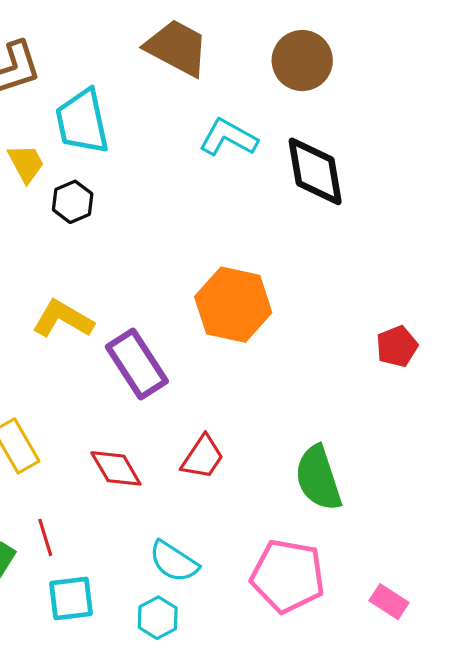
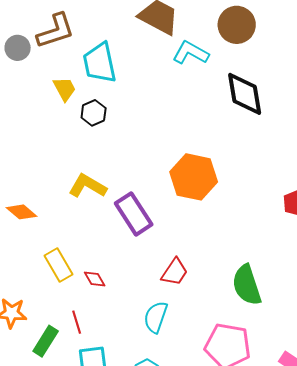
cyan L-shape: (228, 138) -> (191, 53), moved
red diamond: (116, 468) -> (95, 279), moved, size x0.7
cyan semicircle: (174, 562) -> (156, 317), moved, turned 76

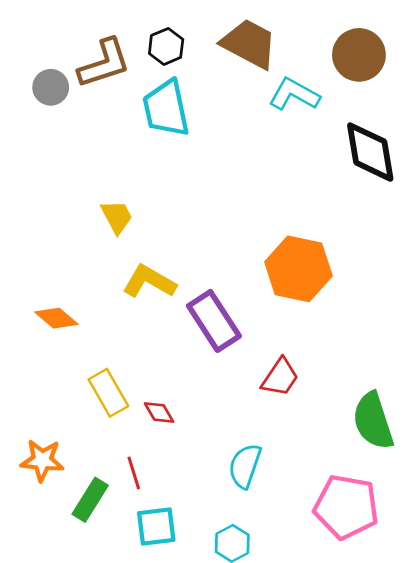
yellow trapezoid: (65, 89) -> (117, 217), moved
black hexagon: (94, 113) -> (166, 46), moved
red trapezoid: (175, 272) -> (280, 377), moved

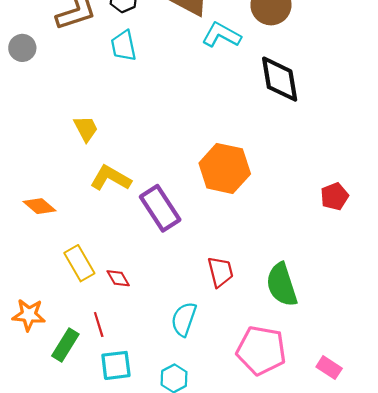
gray circle: (51, 87) -> (22, 48), moved
cyan trapezoid: (166, 108) -> (124, 46), size x0.7
red trapezoid: (280, 377) -> (220, 272), moved, turned -48

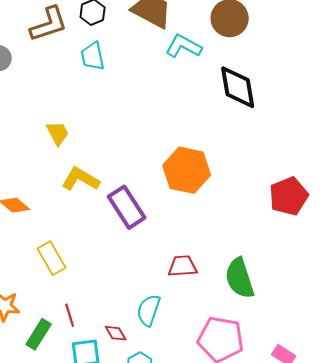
red pentagon: (334, 196) -> (289, 196), size x1.5
red trapezoid: (220, 272) -> (183, 266), turned -80
red diamond: (118, 278) -> (116, 333), moved

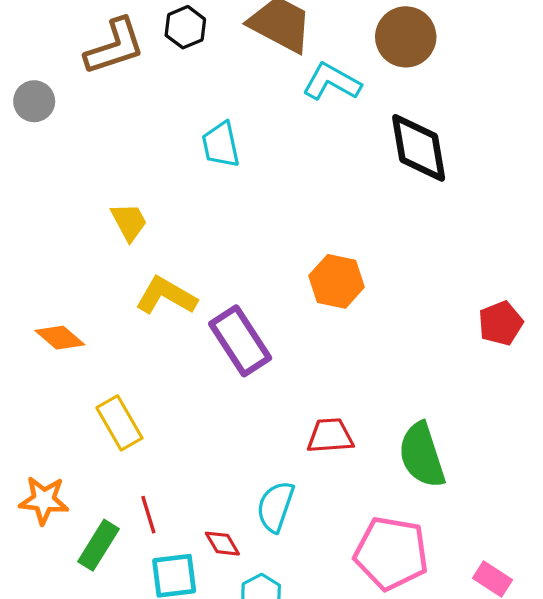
cyan trapezoid: (93, 56) -> (221, 145), moved
orange hexagon: (187, 170) -> (337, 281), size x0.7
red pentagon: (289, 196) -> (501, 323), size x0.7

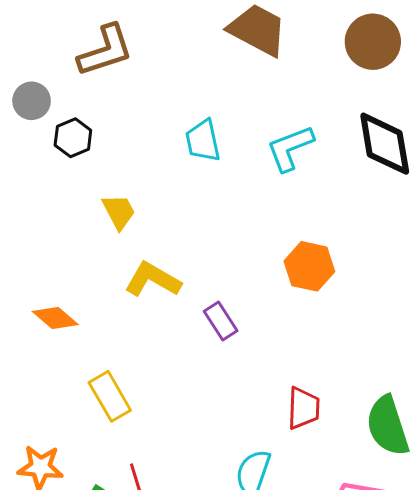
black hexagon: (185, 27) -> (73, 138), moved
cyan L-shape: (332, 82) -> (290, 148), moved, turned -50
purple rectangle: (240, 341) -> (221, 321), size x0.6
red trapezoid: (330, 436) -> (303, 408), turned 96

